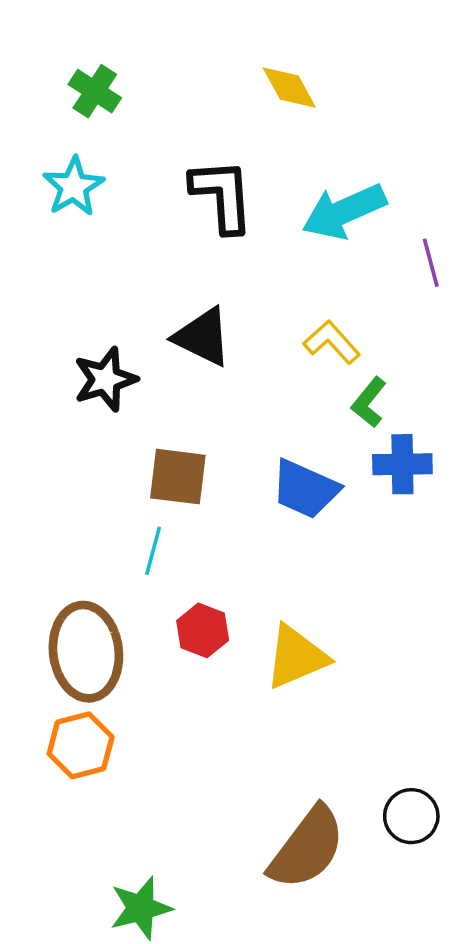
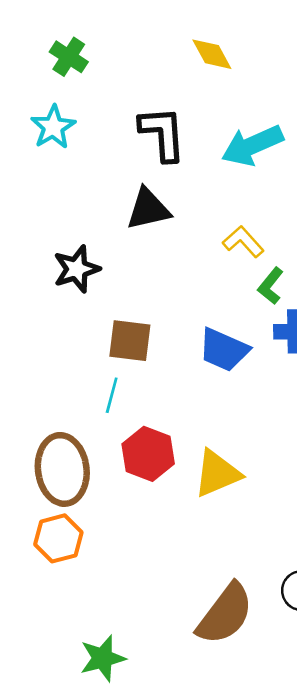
black triangle: (203, 337) -> (148, 209), moved, turned -39
red hexagon: (203, 630) -> (148, 454), size x1.4

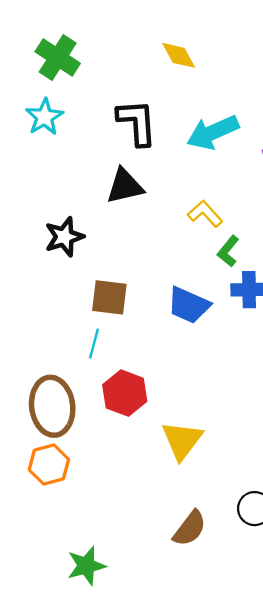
green cross: (69, 57) -> (58, 58), size x1.4
yellow triangle: (217, 473) -> (182, 440), moved, turned -30
brown semicircle: (225, 614) -> (190, 528), size x0.7

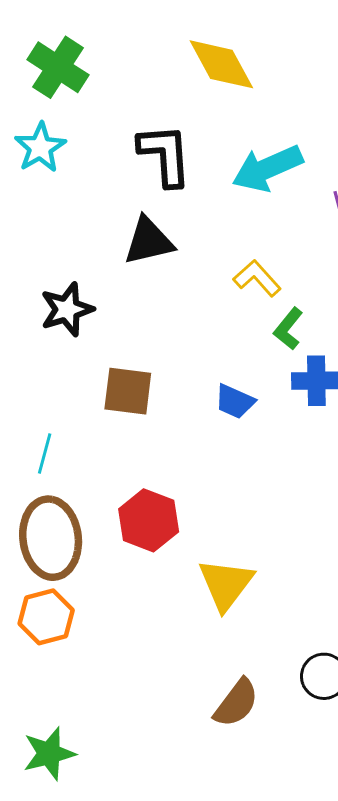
yellow diamond: (179, 55) -> (221, 64), size x1.4
blue trapezoid: (189, 305) -> (235, 401), size x0.7
cyan line: (94, 344) -> (45, 453), moved
green star: (86, 566) -> (49, 754), moved

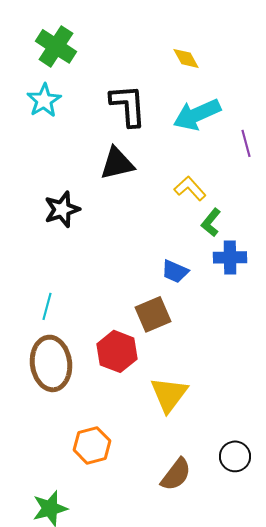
yellow diamond: (221, 64) -> (186, 58), moved, size x0.6
brown square: (128, 391) -> (153, 314), moved, turned -30
orange hexagon: (46, 617) -> (92, 445), moved

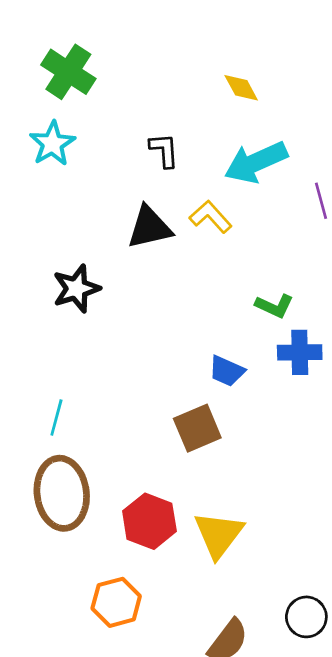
black L-shape: (128, 105) -> (164, 150), size x0.6
yellow L-shape: (190, 188) -> (211, 217), moved
green L-shape: (211, 222) -> (274, 306), turned -104
red hexagon: (117, 351) -> (149, 521), moved

